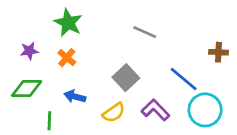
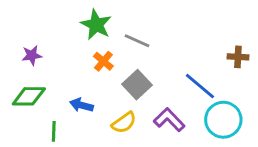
green star: (68, 23) -> (96, 25), moved
gray line: (145, 32) -> (137, 41), moved
orange cross: (67, 58) -> (103, 61), moved

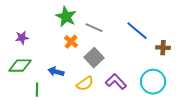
brown cross: (238, 57) -> (163, 48), moved
blue line: (200, 86) -> (137, 31), moved

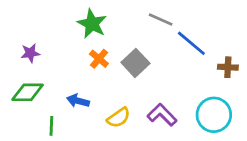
gray line: (94, 28) -> (161, 20), moved
gray square: (94, 58) -> (135, 63), moved

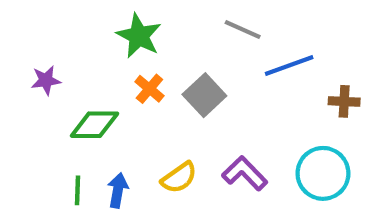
blue line: (191, 43) -> (289, 65), turned -60
green diamond: (28, 92) -> (94, 125), moved
blue arrow: (78, 101) -> (118, 190), moved, turned 85

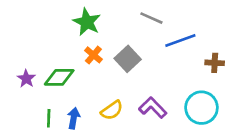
purple star: (46, 80) -> (26, 79), moved, turned -30

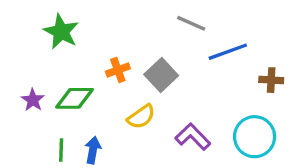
green star: (87, 22) -> (61, 32), moved
orange cross: (93, 55) -> (118, 70), turned 30
yellow semicircle: (112, 110) -> (141, 117), moved

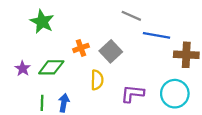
blue line: (228, 52) -> (157, 35), turned 30
brown cross: (271, 80) -> (186, 55), size x1.5
yellow semicircle: (141, 117) -> (97, 80), turned -54
purple L-shape: (193, 137) -> (132, 94), turned -40

